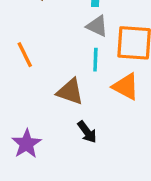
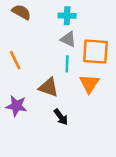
orange triangle: (126, 87) -> (89, 84), turned 35
purple star: (27, 144) -> (16, 106), moved, turned -30

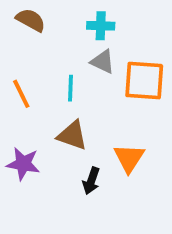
cyan line: (67, 64) -> (70, 88), moved
orange triangle: (89, 84) -> (129, 158), moved
black arrow: (61, 117) -> (91, 181), turned 56

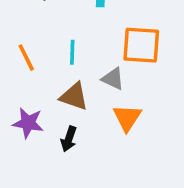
gray triangle: (103, 62) -> (113, 79), moved
black arrow: (91, 181) -> (69, 139), moved

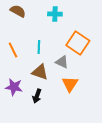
orange square: (141, 45) -> (78, 43), turned 30

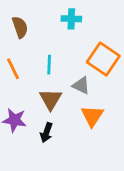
brown semicircle: (18, 11) -> (20, 27), moved, turned 42
brown triangle: (40, 72) -> (51, 99), turned 42

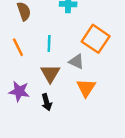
black arrow: (46, 133) -> (47, 102), turned -35

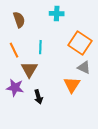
gray triangle: (77, 61) -> (84, 67), moved
brown triangle: (50, 73) -> (29, 69), moved

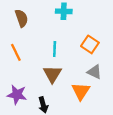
orange square: (80, 43) -> (90, 44), size x0.7
cyan line: (40, 47) -> (55, 49), moved
brown triangle: (29, 69) -> (52, 74), moved

